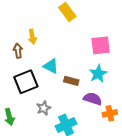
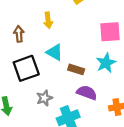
yellow arrow: (32, 37) -> (48, 20), moved
purple semicircle: (93, 99) -> (87, 93), moved

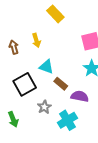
brown arrow: (19, 34) -> (14, 47), moved
brown rectangle: (76, 69) -> (61, 84), moved, turned 32

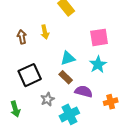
cyan triangle: (46, 67) -> (68, 58), moved, turned -42

